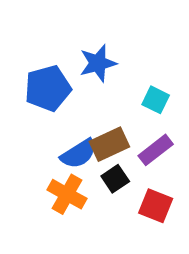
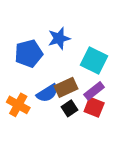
cyan square: (156, 100) -> (94, 61), size x1.6
orange cross: (67, 194) -> (18, 105), moved
red square: (156, 206) -> (94, 107), moved

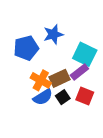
purple rectangle: (94, 91) -> (79, 72), moved
blue semicircle: (47, 93) -> (43, 97), moved
orange cross: (18, 105) -> (41, 80), moved

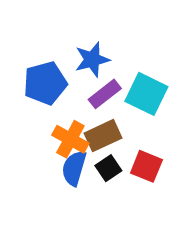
purple rectangle: (79, 72) -> (105, 94), moved
blue semicircle: (43, 97) -> (74, 168), turned 138

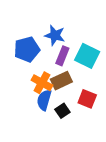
blue star: (92, 60) -> (55, 35), turned 30
purple rectangle: (105, 94) -> (62, 56), turned -30
black square: (108, 168) -> (62, 111), moved

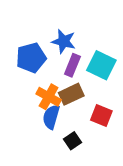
black square: (62, 111) -> (72, 141), moved

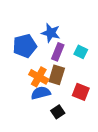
cyan square: (101, 65) -> (81, 52), size x0.6
brown rectangle: (71, 94) -> (57, 75), turned -48
blue semicircle: (51, 117) -> (41, 93), turned 60

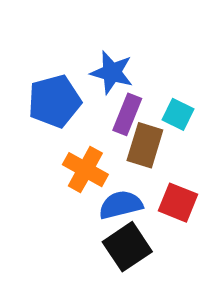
brown rectangle: (57, 75) -> (145, 145), moved
blue semicircle: (41, 93) -> (121, 205), moved
black square: (58, 112) -> (127, 247), size x1.5

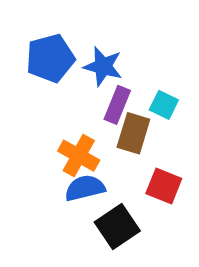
blue pentagon: (54, 101) -> (50, 58), moved
blue semicircle: (121, 205) -> (85, 188), moved

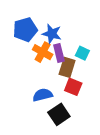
purple rectangle: (117, 105) -> (59, 53), turned -36
orange cross: (79, 156) -> (43, 52), moved
red square: (164, 186) -> (73, 87), moved

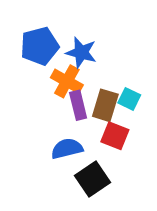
purple rectangle: (59, 53) -> (78, 105), moved
cyan square: (82, 53) -> (129, 99), moved

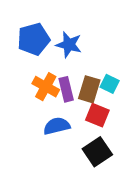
orange cross: (67, 81) -> (46, 87), moved
black square: (92, 179) -> (97, 152), moved

